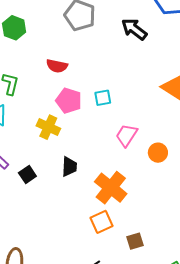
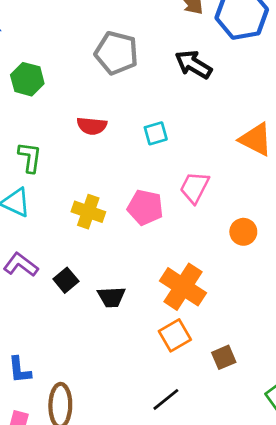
cyan square: (103, 98) -> (156, 133), moved
pink pentagon: (69, 101) -> (145, 207), moved
pink trapezoid: (127, 135) -> (195, 187), moved
black trapezoid: (69, 167) -> (111, 297), moved, turned 90

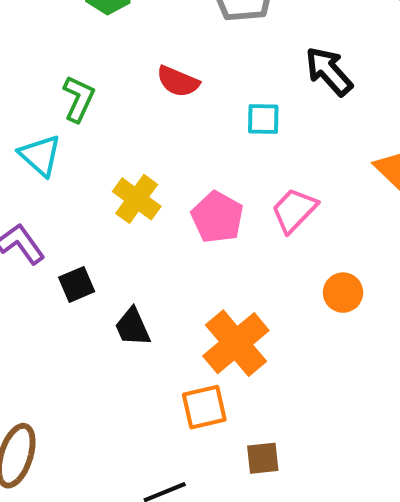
black arrow: (193, 64) -> (329, 71), moved
black trapezoid: (111, 297) -> (132, 327), turned 52

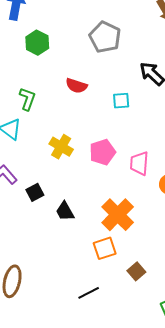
pink trapezoid: (294, 210) -> (139, 163), moved, turned -35
pink pentagon: (217, 217) -> (103, 152), turned 30
brown square: (263, 458) -> (136, 271), turned -30

